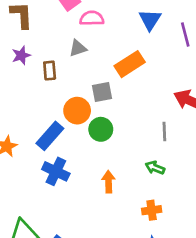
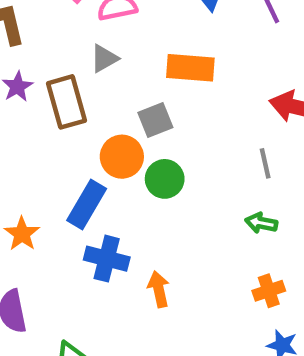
orange rectangle: (130, 64) -> (190, 68), turned 48
brown rectangle: (50, 71) -> (67, 102), size x1.6
orange arrow: (108, 182) -> (159, 289), moved

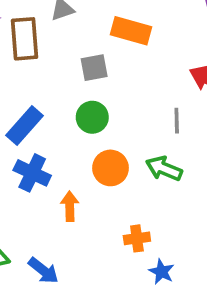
orange circle: (122, 157) -> (111, 168), moved
green arrow: (261, 223) -> (164, 169), size x1.4
orange cross: (269, 291) -> (137, 238), moved

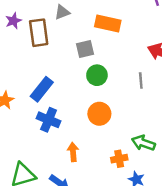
green circle: (92, 117) -> (97, 75), moved
green arrow: (164, 169) -> (143, 143), moved
orange arrow: (70, 206) -> (73, 152), moved

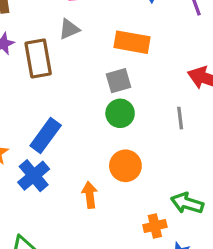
gray square: (85, 49) -> (119, 81), moved
blue cross: (49, 120) -> (34, 176), moved, turned 30
orange arrow: (73, 152) -> (90, 195), moved

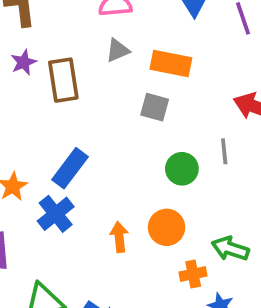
gray triangle: (69, 29) -> (118, 50), moved
gray square: (119, 81) -> (155, 107), turned 30
green circle: (120, 113) -> (182, 169), moved
orange circle: (125, 166) -> (167, 227), moved

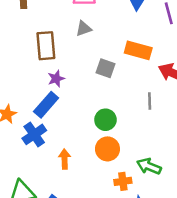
purple star: (24, 62) -> (56, 79), moved
orange rectangle: (171, 64) -> (138, 50), moved
green circle: (182, 169) -> (105, 120), moved
orange arrow: (119, 237) -> (65, 159), moved

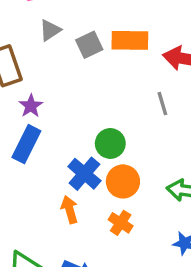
gray square: (105, 68) -> (89, 45), moved, turned -30
blue cross: (34, 134) -> (84, 174), moved
orange cross: (123, 181) -> (121, 223), moved, turned -35

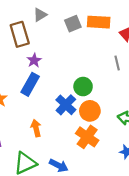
gray triangle: (50, 30) -> (40, 15), moved
orange arrow: (70, 210) -> (36, 128), moved
orange cross: (121, 223) -> (87, 137), size x1.5

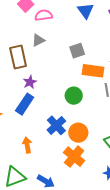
orange rectangle: (99, 22) -> (93, 71), moved
gray square: (73, 24) -> (77, 51), moved
green circle: (83, 87) -> (74, 96), moved

